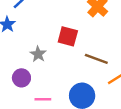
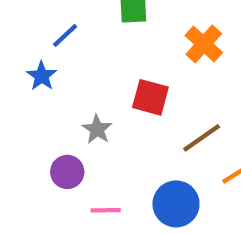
brown line: (96, 59) -> (202, 138), turned -55

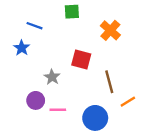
blue line: (65, 35) -> (34, 26), turned 63
brown line: (202, 138) -> (109, 82), turned -70
pink line: (106, 210) -> (58, 110), moved

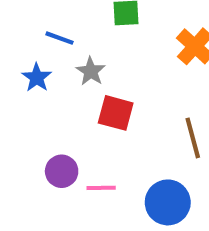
red square: (81, 60) -> (116, 113), moved
gray star: (52, 77) -> (91, 71), moved

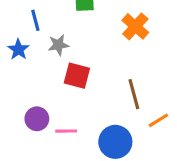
blue line: (60, 38) -> (35, 20), turned 55
gray star: (91, 71) -> (58, 45), turned 30

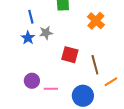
blue star: (18, 50) -> (28, 38), moved
red square: (77, 76) -> (70, 55), moved

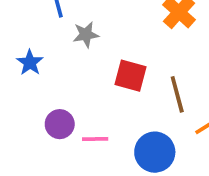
blue star: (28, 38) -> (30, 63), moved

